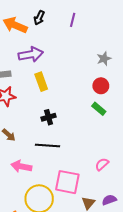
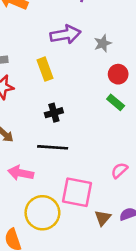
purple arrow: (31, 54) -> (66, 34), moved
gray star: (104, 59) -> (103, 43), moved

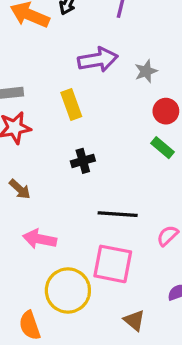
black line: (53, 147) -> (118, 214), moved
brown triangle: (103, 218) -> (134, 320), moved, turned -30

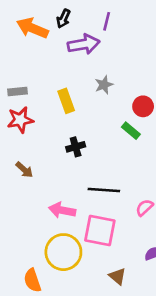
purple arrow: (98, 60) -> (84, 44), moved
gray star: (146, 71) -> (104, 85), moved
green rectangle: (163, 148) -> (131, 131), moved
pink arrow: (40, 239) -> (62, 210), moved

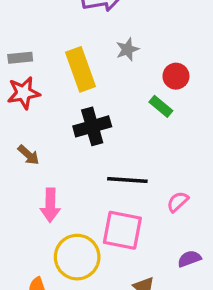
yellow rectangle: (66, 101) -> (80, 69), size x1.4
black cross: (76, 147) -> (92, 126), size x1.5
pink arrow: (62, 210) -> (50, 205), moved, turned -100

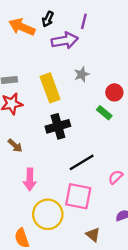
black line: (127, 180) -> (82, 162), turned -35

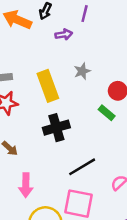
purple arrow: (65, 41) -> (64, 34), size x0.6

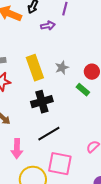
gray star: (82, 71) -> (62, 68), moved
black line: (82, 167) -> (49, 134), moved

